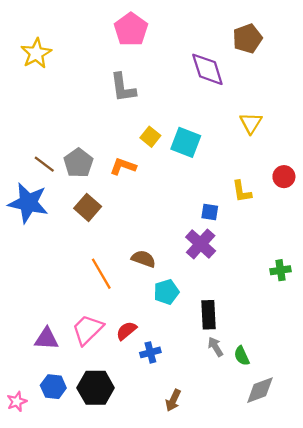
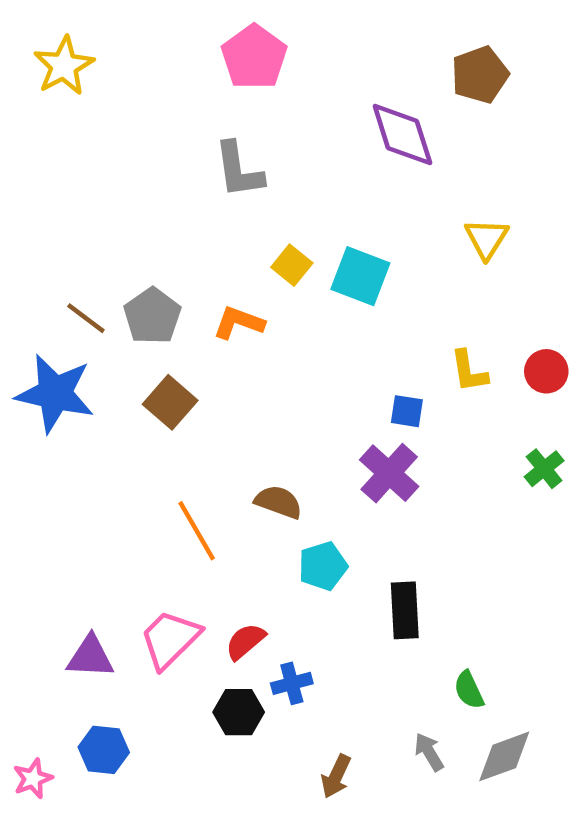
yellow star: (36, 53) -> (64, 66), moved
red circle: (284, 177) -> (546, 371), moved
green cross: (280, 270) -> (544, 469), moved, turned -30
gray arrow: (215, 347) -> (429, 752), moved
black hexagon: (96, 388) -> (239, 712), moved, size x0.7

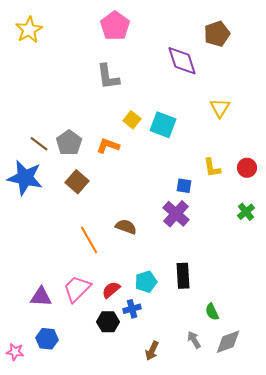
cyan pentagon: (323, 566) -> (146, 282), moved
pink star: (33, 779) -> (15, 352), turned 30

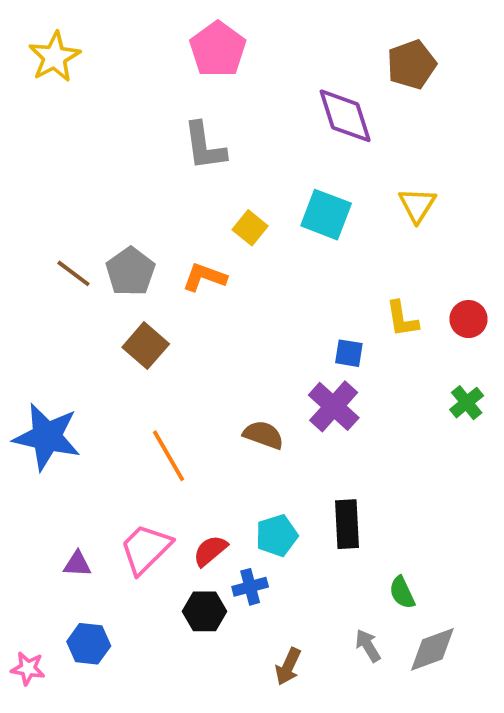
cyan square: (163, 125) -> (326, 215), moved
blue star: (25, 178) -> (47, 437), moved
brown semicircle: (126, 227) -> (263, 435), moved
purple triangle: (41, 297) -> (77, 564), size x0.7

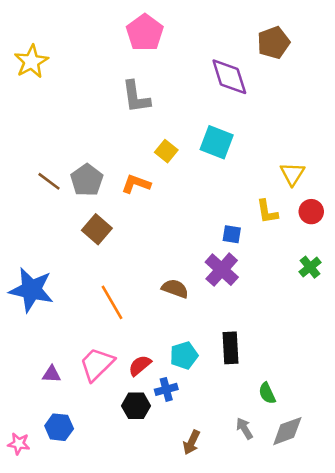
yellow star: (54, 57) -> (31, 62), moved
yellow triangle: (417, 205) -> (292, 174), moved

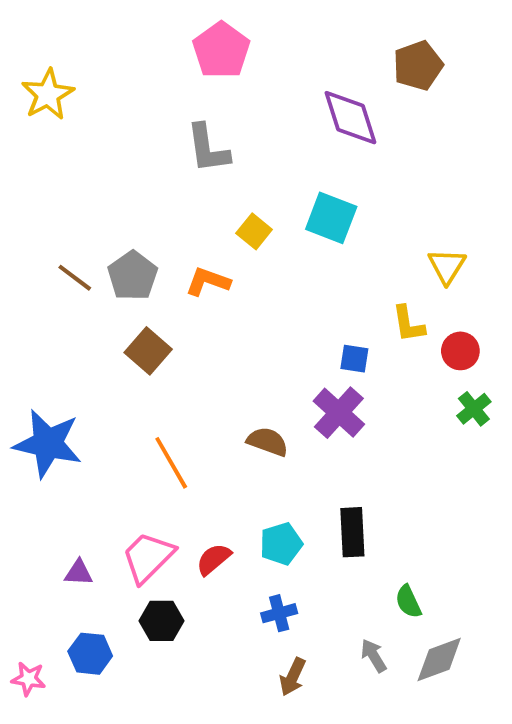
red circle: (311, 212) -> (460, 351), moved
blue cross: (166, 389) -> (279, 613), moved
black hexagon: (136, 406) -> (162, 621), moved

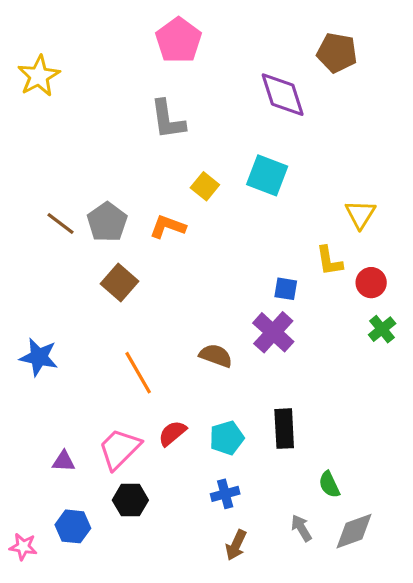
brown pentagon: (418, 66) -> (337, 53), turned 30
blue star: (48, 443) -> (39, 357), size x0.7
red semicircle: (214, 559) -> (172, 433), moved

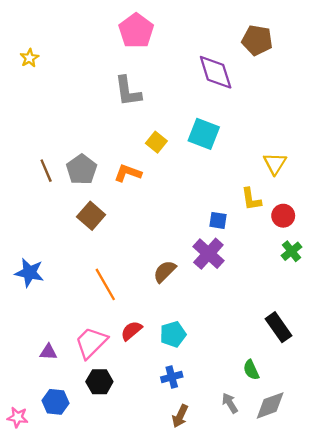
yellow star: (39, 76) -> (29, 58), size x0.6
brown line: (60, 224) -> (46, 171), turned 30
brown semicircle: (216, 356) -> (165, 271), turned -65
black rectangle: (284, 429) -> (278, 327), moved, turned -32

